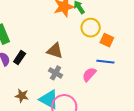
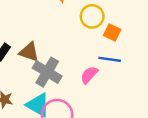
brown triangle: (55, 51) -> (29, 52), moved
gray cross: (56, 73) -> (47, 72), size x1.6

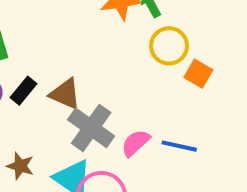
blue line: (110, 59) -> (179, 146), moved
pink semicircle: (89, 75) -> (136, 143), moved

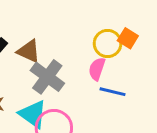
yellow circle: (169, 46) -> (108, 44), moved
pink semicircle: (136, 143) -> (97, 69), moved, turned -30

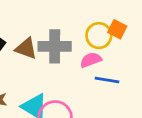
pink semicircle: (97, 69) -> (91, 60), turned 55
gray cross: (47, 77) -> (55, 46), moved, turned -32

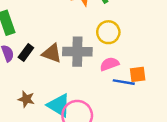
orange square: (117, 29) -> (138, 74), moved, turned -35
yellow circle: (99, 36) -> (108, 32), moved

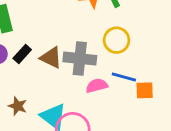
pink semicircle: (109, 64) -> (97, 86), moved
blue line: (124, 82) -> (124, 77), moved

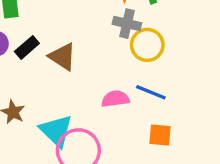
gray cross: (80, 59) -> (127, 24), moved, size x0.7
orange square: (145, 90) -> (160, 135), moved

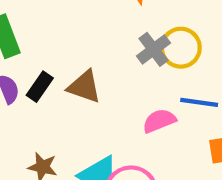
gray cross: (127, 24) -> (153, 49), moved, turned -36

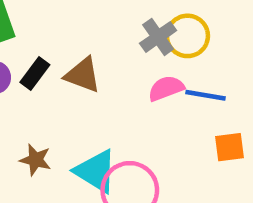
pink semicircle: (159, 121) -> (166, 88), moved

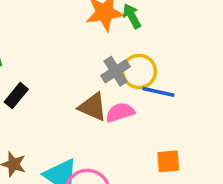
brown triangle: (83, 75) -> (93, 107), moved
blue line: (206, 95) -> (158, 92), moved

